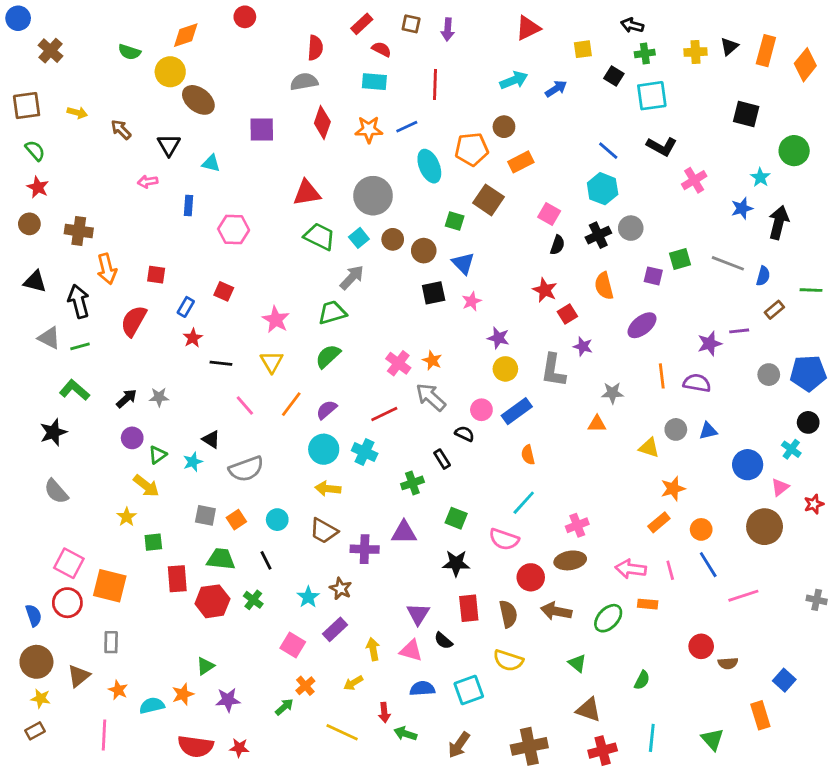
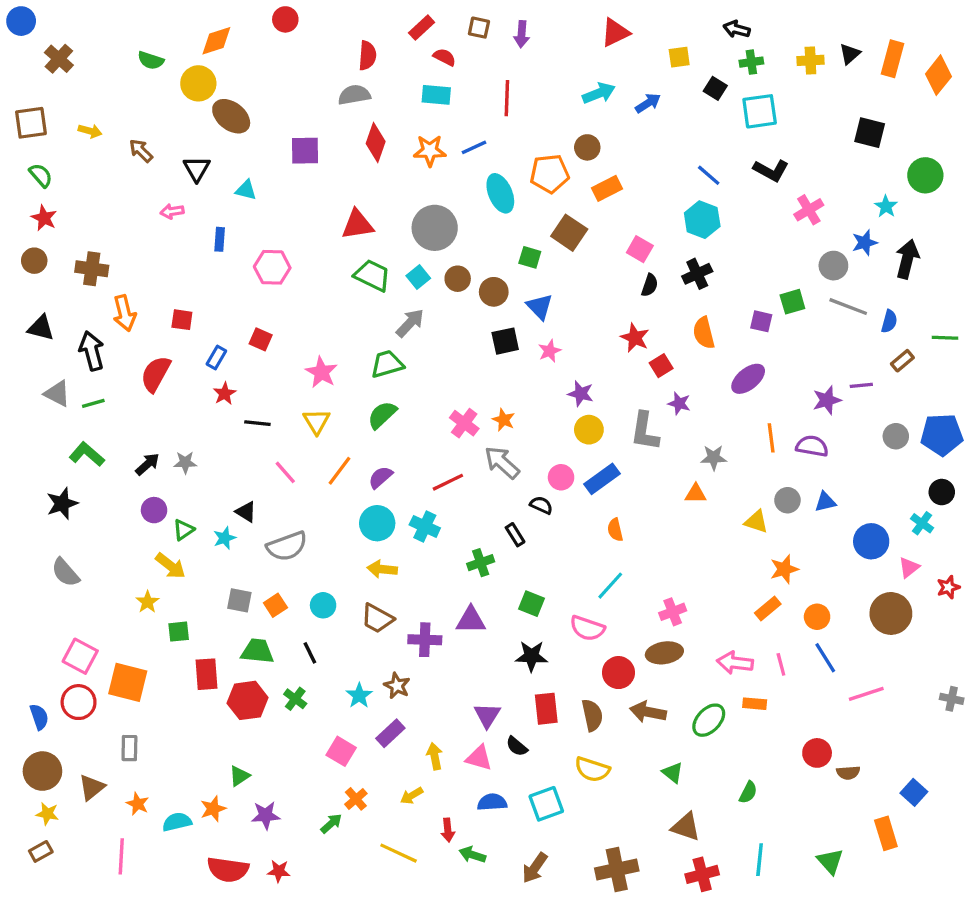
gray circle: (631, 228) -> (833, 266), moved

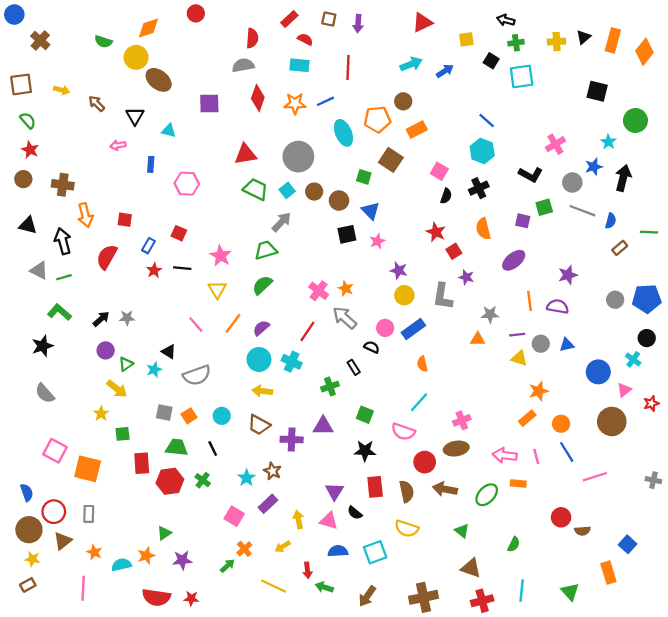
black L-shape: (771, 170) -> (531, 175), moved
purple line: (861, 385) -> (517, 335), moved
black line: (257, 423) -> (182, 268), moved
red line: (448, 482) -> (307, 331), turned -30
red circle: (79, 702) -> (54, 512), moved

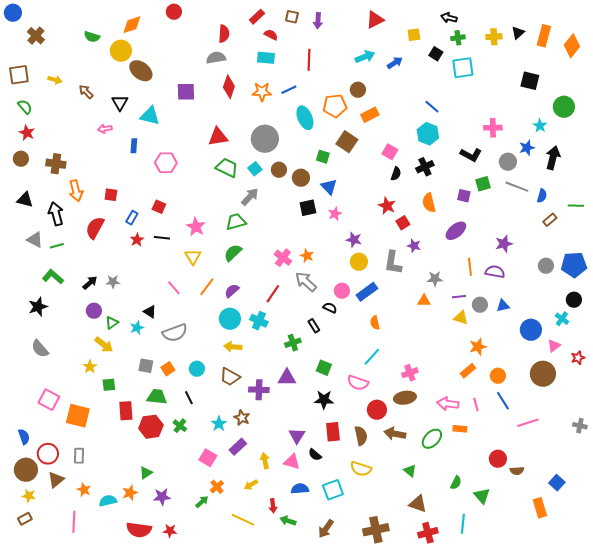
cyan triangle: (169, 131) -> (150, 116), size x1.5
pink cross: (555, 144) -> (493, 128), turned 30
green triangle: (570, 592) -> (482, 496), moved

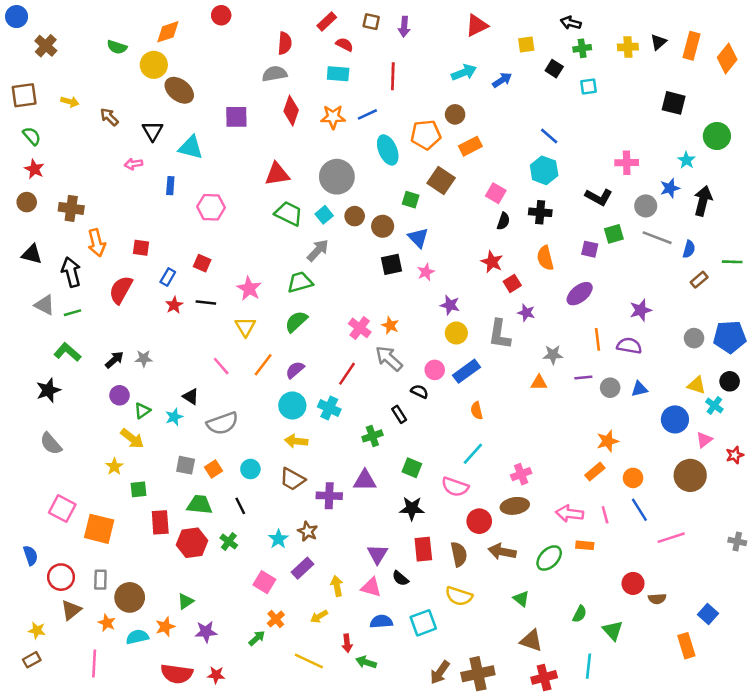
cyan square: (463, 68) -> (589, 86), size x0.6
black cross: (425, 167) -> (540, 212), turned 30
yellow triangle: (461, 318) -> (697, 385), moved
brown circle: (26, 470) -> (130, 597), moved
brown arrow: (326, 529) -> (440, 672), moved

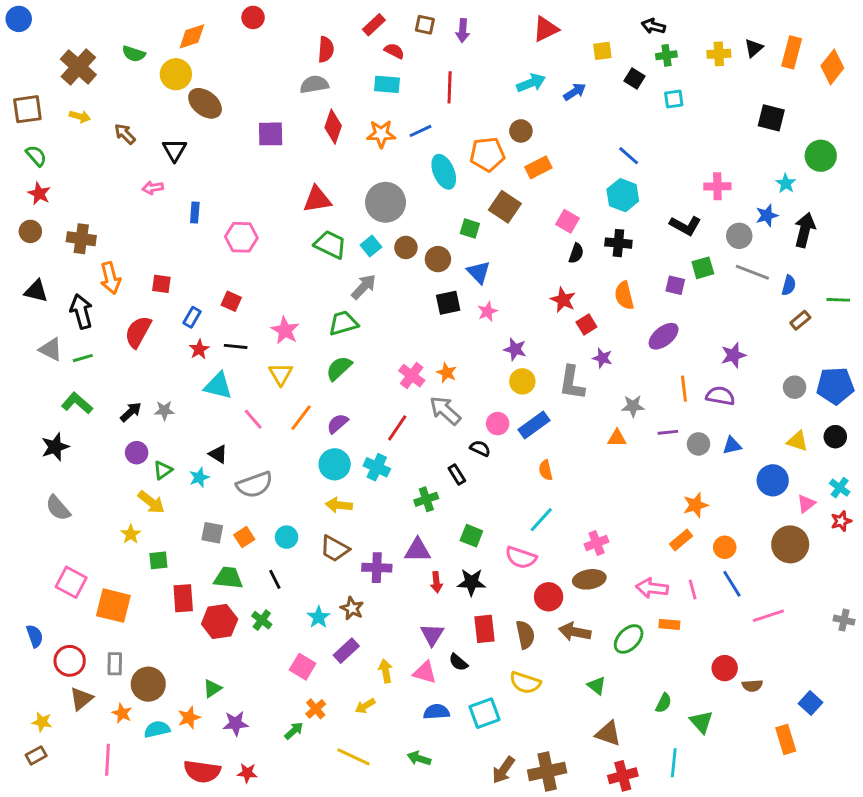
brown cross: (46, 46) -> (78, 67), moved, size x1.4
cyan triangle: (191, 147) -> (218, 386), moved
cyan cross: (714, 405) -> (840, 488), moved
red arrow: (347, 643) -> (436, 582), moved

